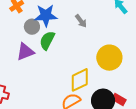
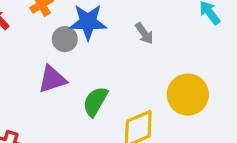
green semicircle: (47, 40) -> (95, 102), moved

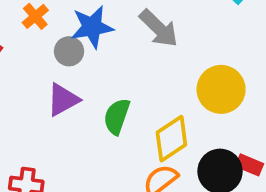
gray arrow: (144, 33) -> (159, 28), size x1.6

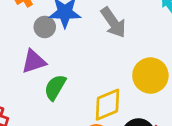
green semicircle: (117, 116) -> (55, 87), moved

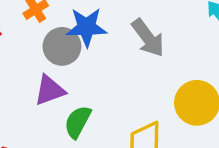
gray circle: (45, 27) -> (62, 46), size x1.4

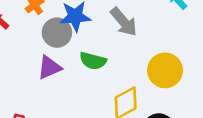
green semicircle: (78, 122) -> (93, 61), moved, turned -100

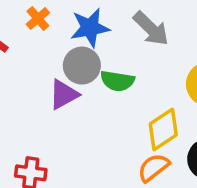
gray circle: (57, 33) -> (82, 66), moved

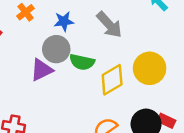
blue star: (90, 28) -> (64, 21), size x0.7
yellow diamond: (163, 129) -> (112, 80), moved

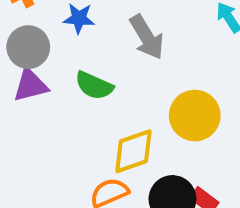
gray circle: (56, 49) -> (28, 47), moved
yellow diamond: (112, 80) -> (133, 151), moved

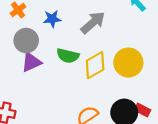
gray arrow: (147, 37) -> (93, 23), turned -90
yellow diamond: (133, 151) -> (95, 65), moved

